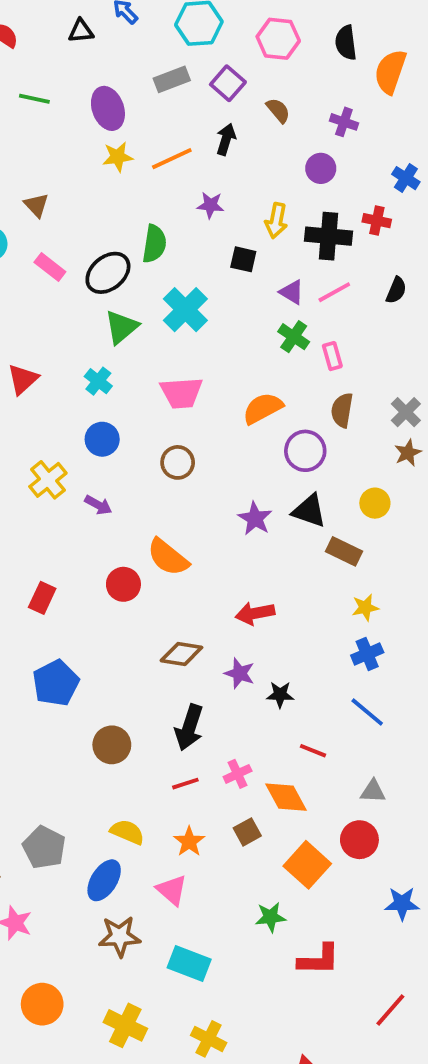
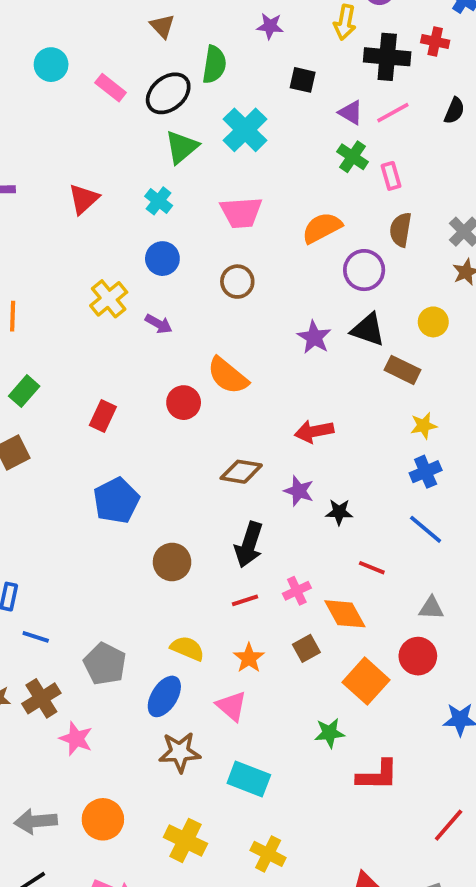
brown triangle: (36, 205) -> (162, 26), moved
yellow arrow: (276, 221) -> (345, 22), moved

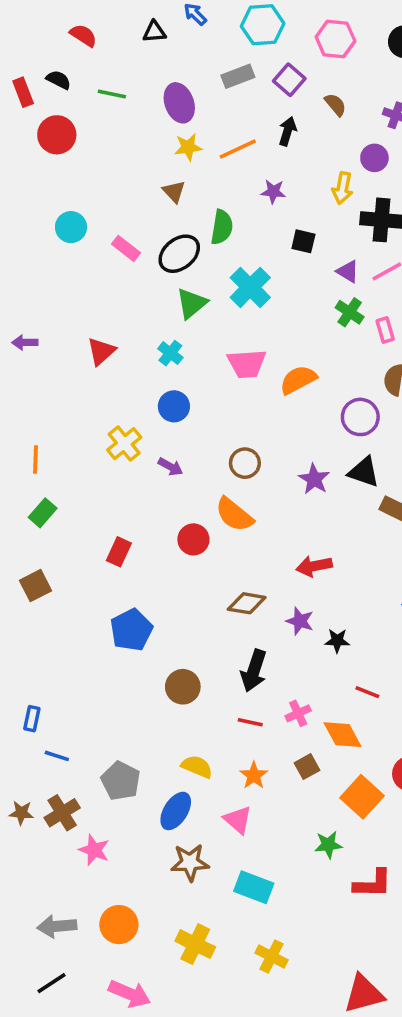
orange semicircle: (322, 228) -> (298, 380), moved
brown circle: (237, 282) -> (245, 463), moved
green rectangle: (24, 391) -> (43, 513), moved
red line: (245, 600) -> (250, 722), turned 30

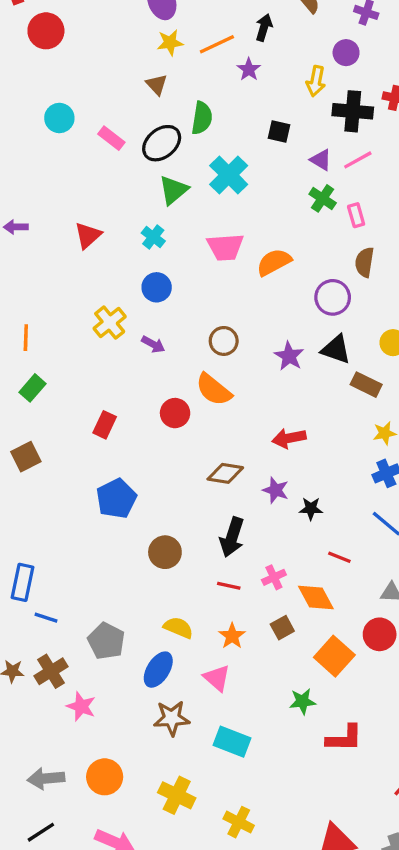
purple star: (273, 192) -> (249, 69), moved, turned 30
blue rectangle: (32, 719) -> (22, 582), size x1.5
yellow cross: (272, 956) -> (239, 822), moved

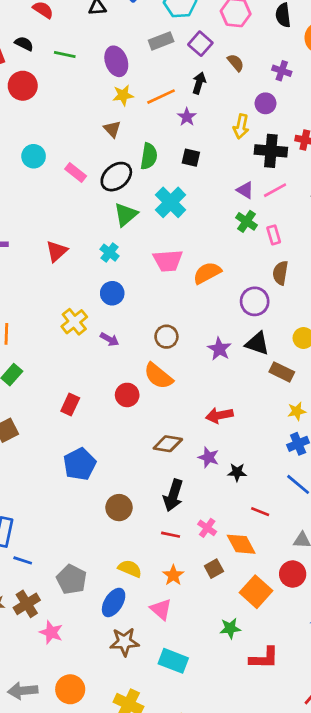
black square: (279, 131) -> (191, 158), moved
pink cross: (274, 577) -> (207, 528), turned -30

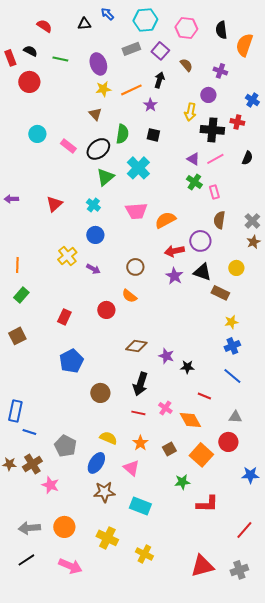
orange semicircle: (158, 376) -> (129, 296), size x0.7
red arrow: (219, 415) -> (174, 251), moved
brown square: (214, 569) -> (169, 449), moved

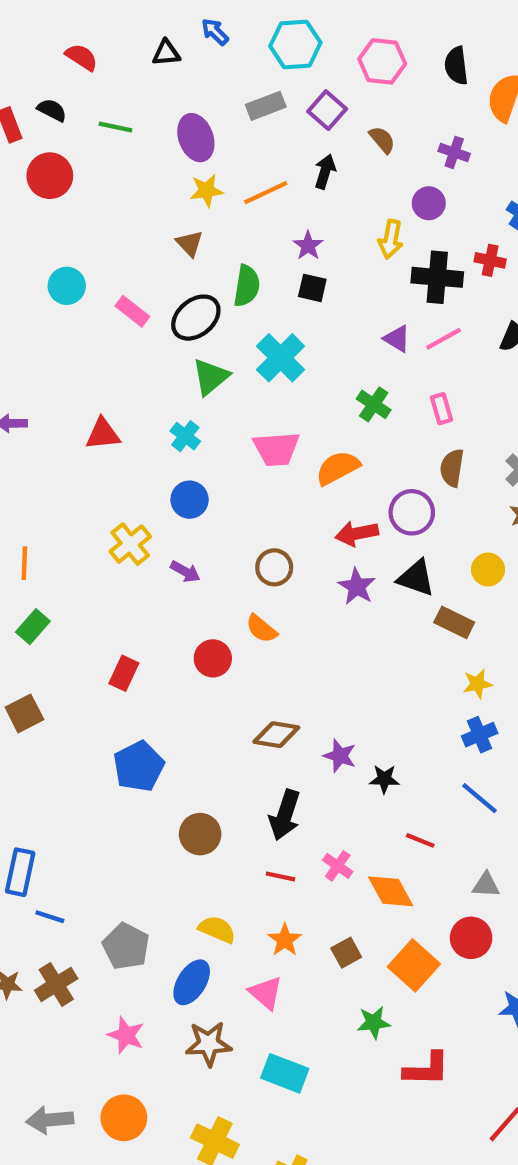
purple star: (150, 105) -> (308, 246), moved
green cross: (194, 182) -> (374, 404), moved
red triangle: (54, 204) -> (103, 434), turned 36
pink star: (50, 485) -> (126, 1035), moved

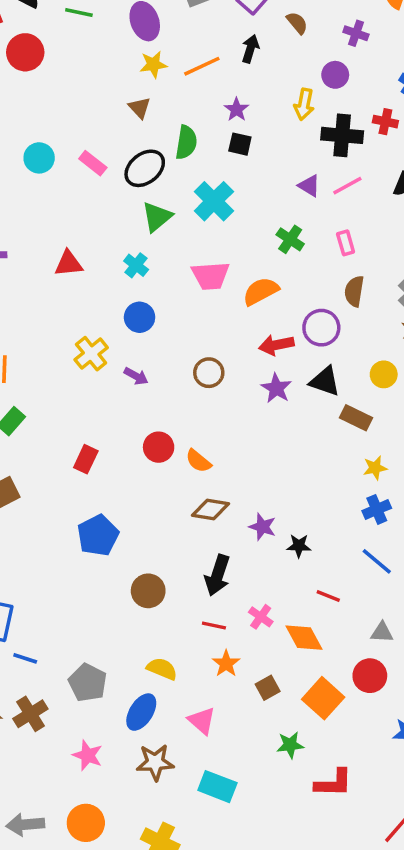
cyan circle: (67, 286) -> (39, 158), moved
orange semicircle: (261, 629) -> (198, 461), moved
orange star: (285, 940) -> (226, 664), moved

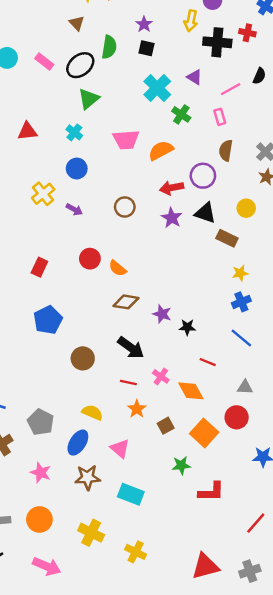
pink line: (347, 186) -> (231, 89), moved
cyan cross: (214, 201) -> (157, 88), moved
black arrow: (217, 575) -> (131, 348), turned -72

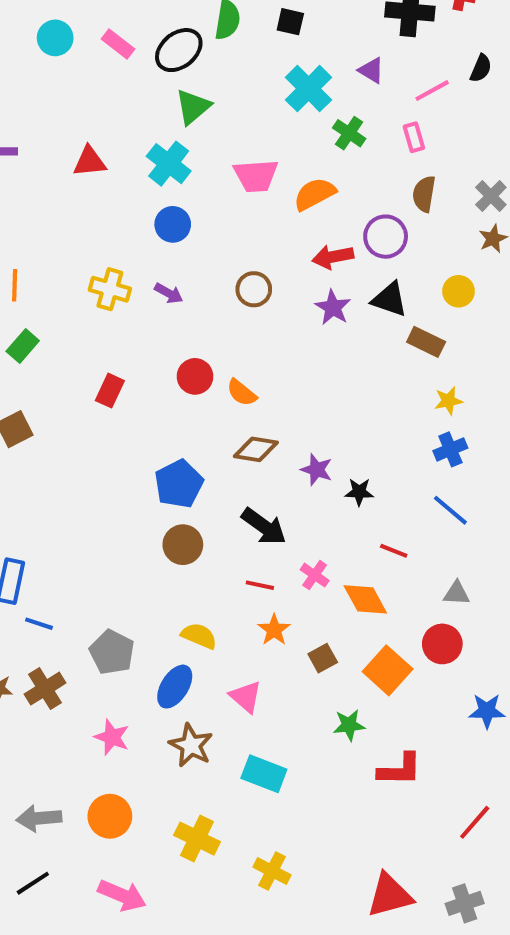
cyan cross: (74, 132) -> (169, 164), size x1.5
yellow cross: (43, 194) -> (110, 289), moved, turned -35
blue pentagon: (48, 320) -> (179, 484), moved
brown star: (88, 477) -> (191, 745), turned 30

